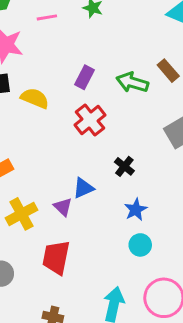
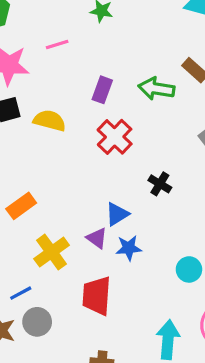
pink line: (47, 17) -> (57, 44), moved
blue star: (136, 210) -> (129, 248), moved, turned 30

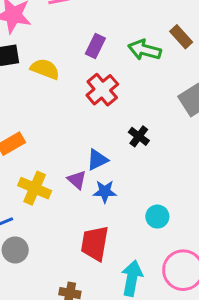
yellow cross: (52, 252) -> (35, 188), turned -36
red trapezoid: (97, 296) -> (95, 243), moved

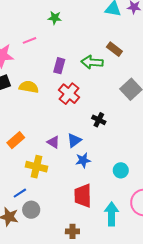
purple triangle: (77, 180) -> (53, 142), moved

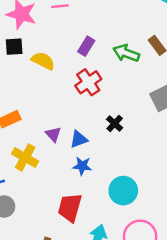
cyan circle: (121, 170) -> (123, 191), size x1.5

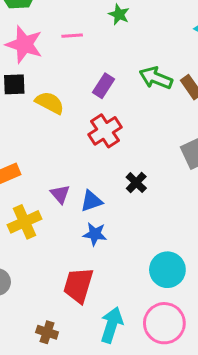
green arrow: (126, 53) -> (156, 78), moved
yellow cross: (25, 157) -> (24, 222), turned 35
cyan circle: (123, 191) -> (167, 270), moved

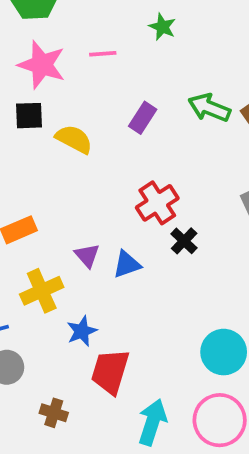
red cross: (105, 131) -> (157, 203), moved
blue star: (95, 234) -> (82, 331), moved, turned -30
brown cross: (47, 332) -> (54, 413), moved

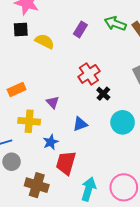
blue triangle: (127, 264) -> (80, 124), moved
yellow cross: (42, 291) -> (29, 121), turned 30
cyan circle: (224, 352) -> (123, 122), moved
brown cross: (54, 413) -> (37, 185), size x1.6

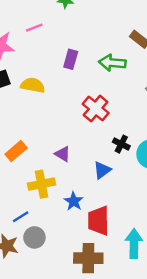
green arrow: (115, 24) -> (112, 63), moved
black cross: (103, 94) -> (121, 144), moved
brown cross: (37, 185) -> (88, 258), moved

